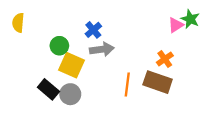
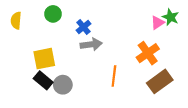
green circle: (59, 46) -> (53, 14), moved
orange cross: (165, 59) -> (148, 53), size x1.5
yellow square: (71, 65) -> (44, 59), moved, turned -35
brown rectangle: (158, 82) -> (160, 81), moved, turned -55

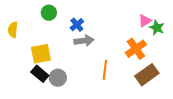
green star: (171, 17) -> (157, 28), moved
yellow semicircle: (16, 20) -> (13, 30), moved

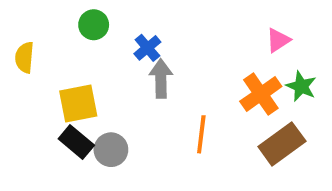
green star: (157, 28) -> (301, 86), moved
gray arrow: (84, 41) -> (161, 79), turned -84

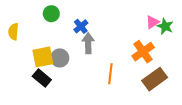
green star: (301, 86) -> (165, 26), moved
gray circle: (111, 150) -> (60, 58), moved

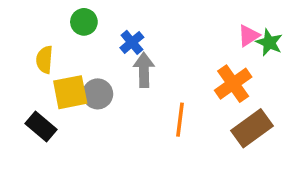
yellow semicircle: (13, 32) -> (44, 60), moved
black rectangle: (42, 78) -> (41, 127), moved

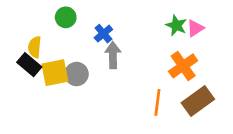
green star: (269, 42) -> (176, 25), moved
orange line: (180, 120) -> (157, 102), moved
black rectangle: (41, 127) -> (29, 65), moved

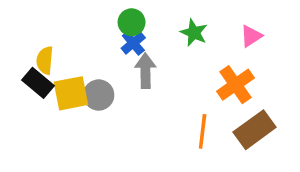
green circle: (66, 17) -> (132, 22), moved
green star: (176, 25) -> (194, 33), moved

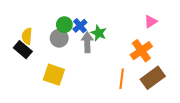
green circle: (132, 22) -> (64, 25), moved
green star: (194, 33) -> (99, 33), moved
yellow square: (71, 93) -> (54, 75), moved, turned 30
gray circle: (99, 95) -> (59, 38), moved

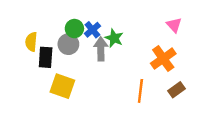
pink triangle: (151, 22) -> (174, 25), turned -40
black rectangle: (23, 50) -> (46, 57), moved, turned 54
brown rectangle: (153, 78) -> (176, 90), size x0.6

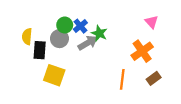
gray arrow: (101, 49) -> (88, 43), turned 60

